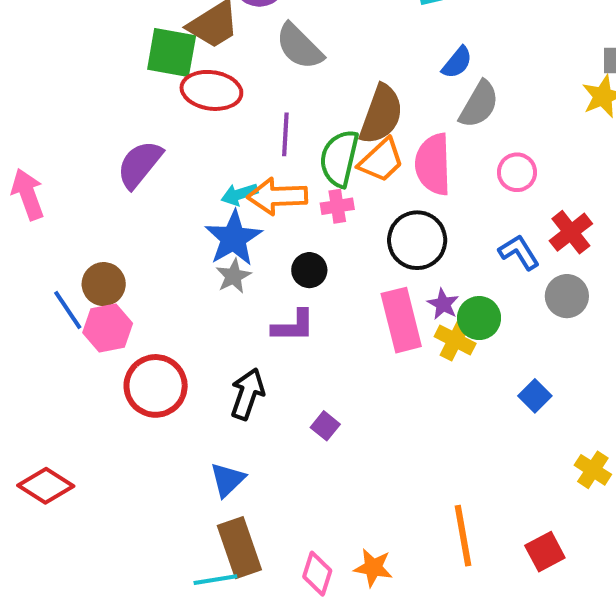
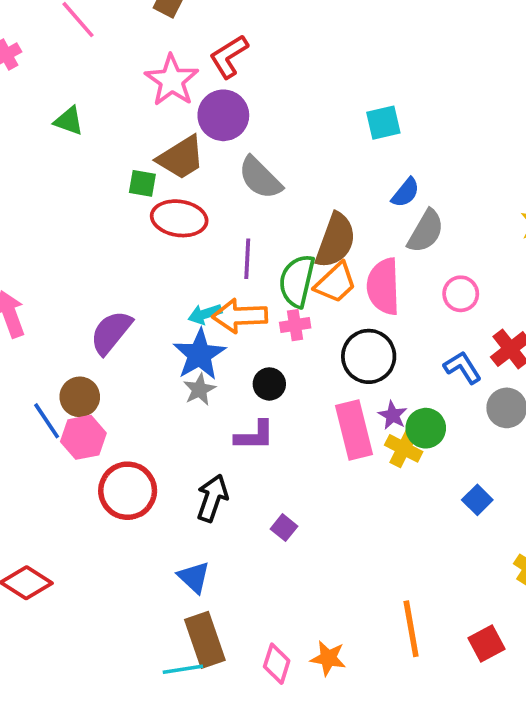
green square: (172, 52) -> (142, 183), size x0.6
purple semicircle: (140, 164) -> (111, 332), moved
blue triangle: (227, 480) -> (194, 577), turned -33

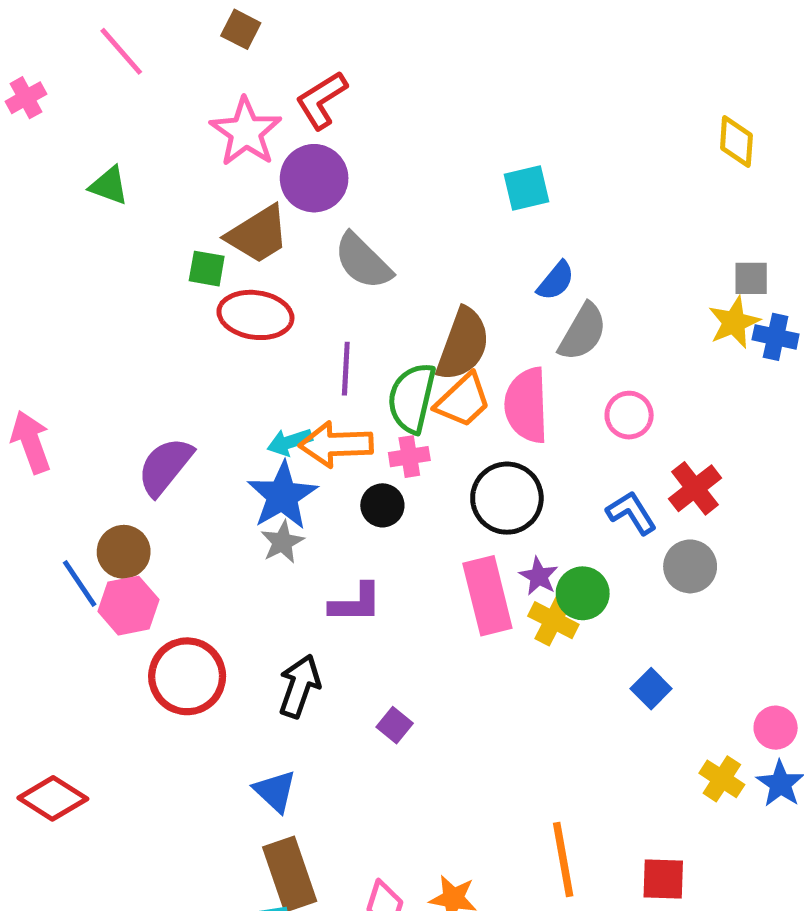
black circle: (269, 384) -> (382, 505), moved
red square: (486, 643) -> (663, 879), turned 30

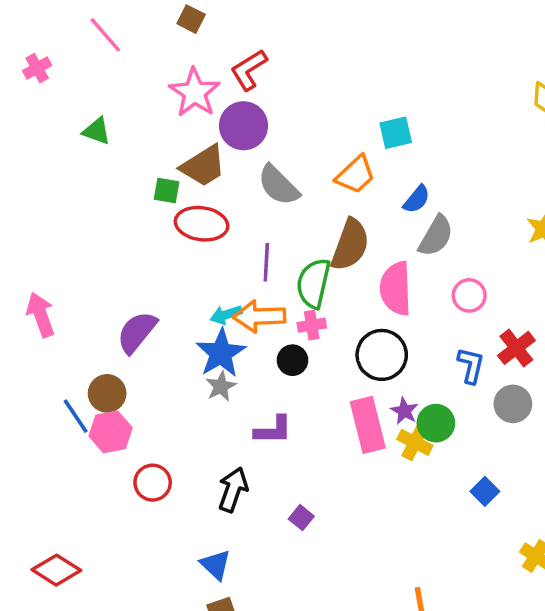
orange trapezoid: (463, 400) -> (355, 175), moved
blue L-shape: (631, 513) -> (471, 365), turned 45
red circle: (187, 676) -> (153, 483), size x0.7

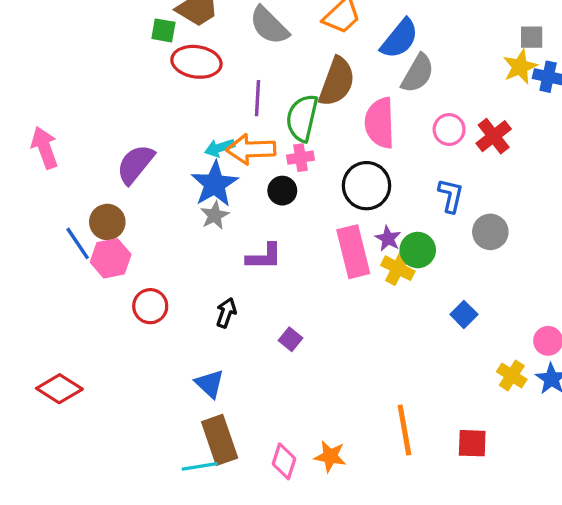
blue semicircle: (417, 199) -> (400, 39), size x1.5
red cross: (516, 348) -> (494, 136), moved
black arrow: (233, 490) -> (226, 313), size x0.7

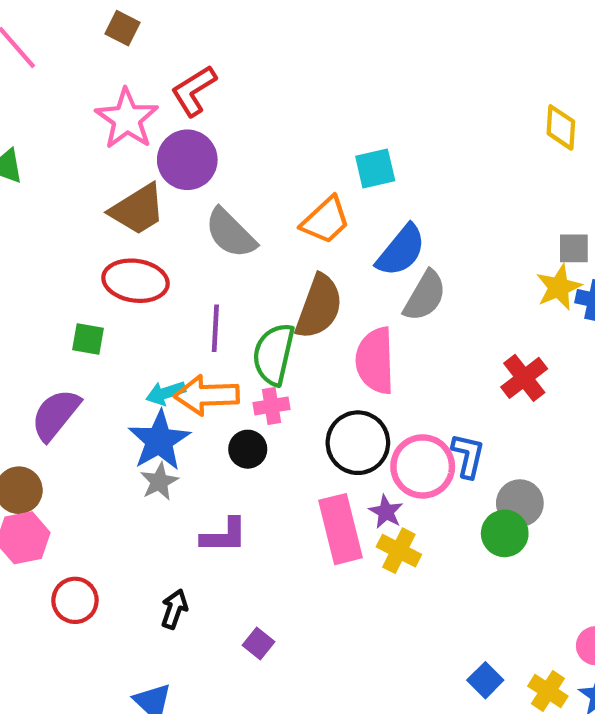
green square: (163, 30) -> (88, 339), moved
pink circle: (449, 130) -> (423, 466), moved, size x1.5
green circle: (418, 250) -> (505, 533), moved
blue square: (464, 314) -> (485, 680), moved

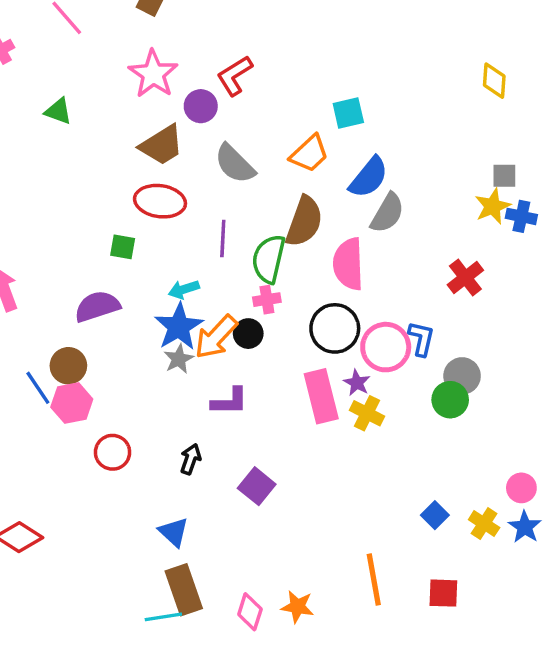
red L-shape: (194, 91) -> (235, 76), moved
purple circle: (187, 160) -> (201, 106), size x0.7
orange arrow: (207, 395) -> (216, 337), moved, turned -45
purple semicircle: (56, 415) -> (97, 306), turned 33
purple square: (259, 644) -> (257, 486), size x1.5

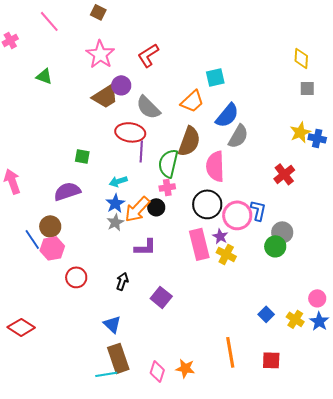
purple circle: (201, 106) -> (121, 85), moved
gray square: (504, 176) -> (307, 88), moved
red ellipse: (160, 201) -> (130, 132), moved
blue star: (179, 327) -> (115, 203), size x0.7

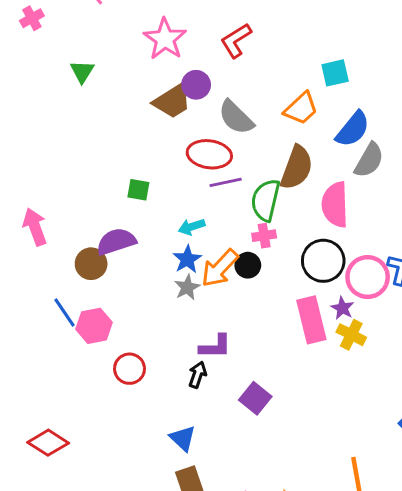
green triangle: (44, 76) -> (82, 71), turned 42
purple line: (141, 151) -> (226, 182), turned 75
brown circle: (50, 226) -> (91, 264), moved
purple L-shape: (145, 247) -> (215, 347), moved

